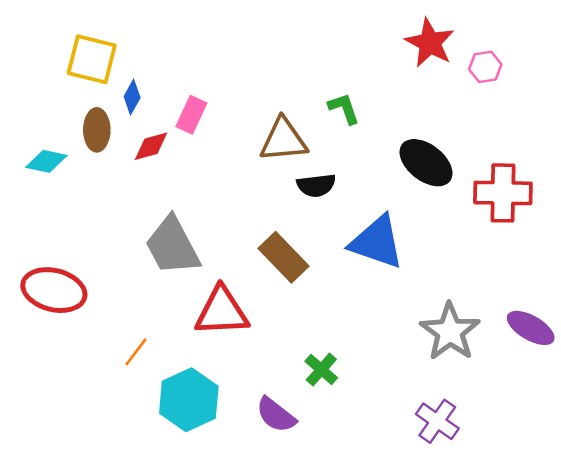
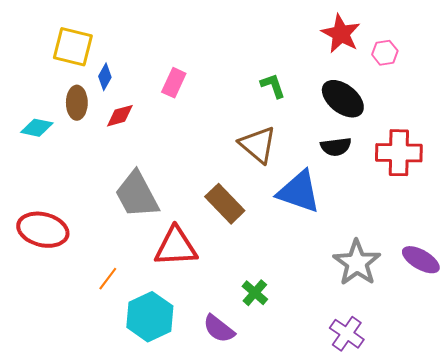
pink rectangle: (191, 115) -> (174, 83), moved
brown triangle: (283, 140) -> (258, 145), moved, turned 45
black ellipse: (426, 163) -> (343, 99), moved
black semicircle: (316, 185) -> (336, 147), moved

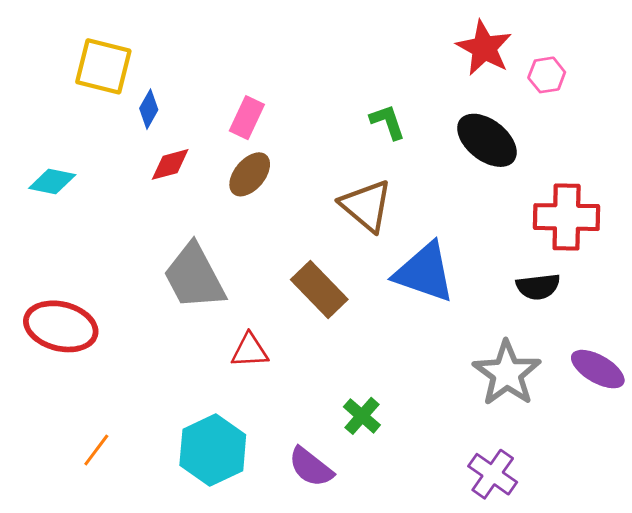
brown ellipse: (77, 103) -> (250, 174), moved, turned 40
black semicircle: (336, 147) -> (538, 287), moved
red triangle: (176, 247) -> (250, 351), size x0.6
orange line: (108, 279) -> (96, 450), moved

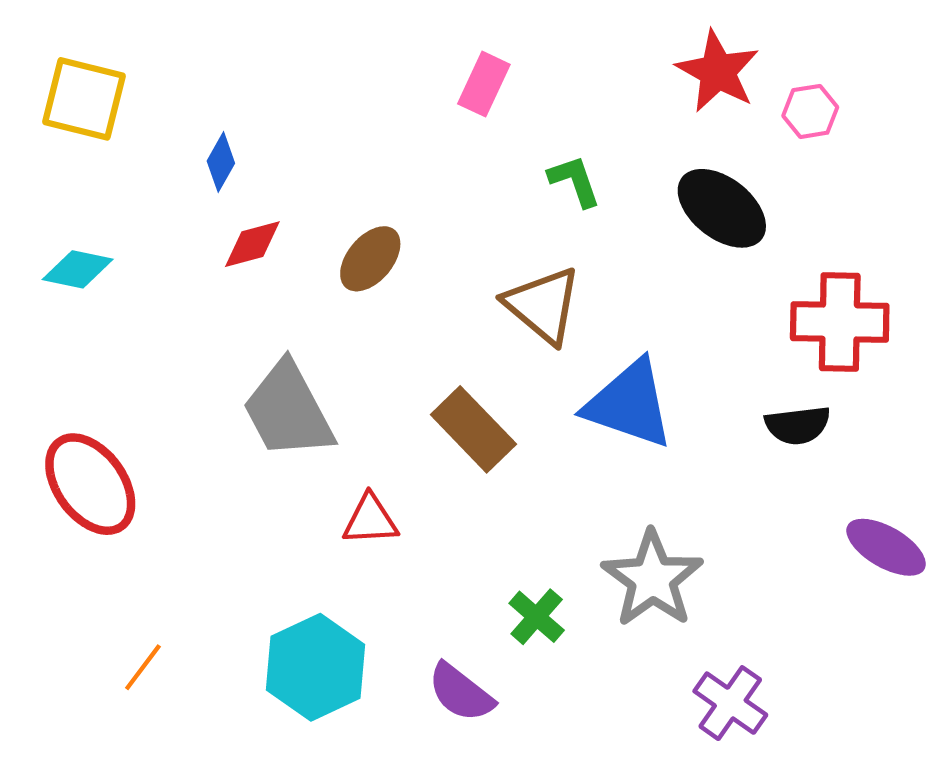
yellow square: (103, 66) -> (84, 99), moved
pink rectangle: (247, 118) -> (484, 84), moved
red ellipse: (61, 326) -> (90, 484), turned 40
gray star: (507, 373) -> (652, 579), moved

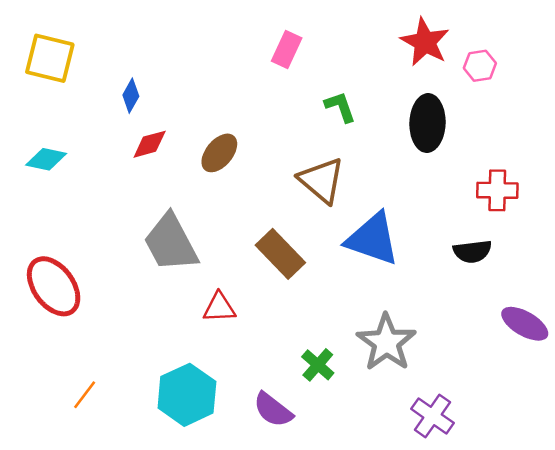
black ellipse: (722, 208) -> (428, 123), turned 54
red cross: (840, 322) -> (497, 190), size x0.7

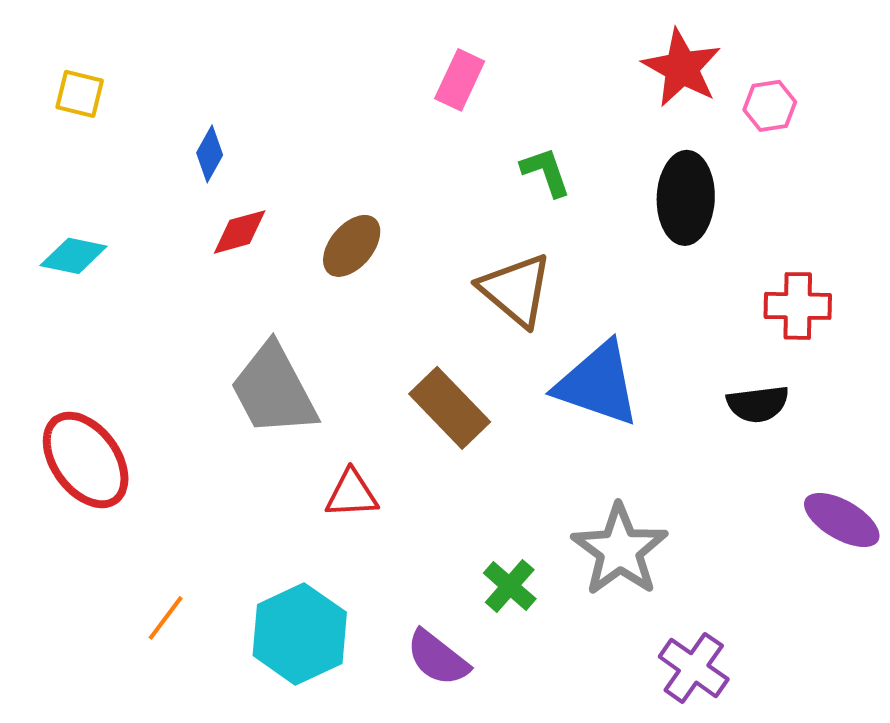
yellow square: (50, 58) -> (80, 94), size x0.6
orange line: (85, 395) -> (166, 618), moved

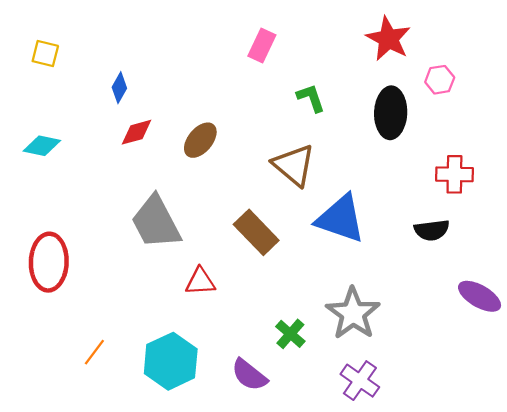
pink hexagon: (770, 106) -> (440, 80), moved
red ellipse: (86, 460) -> (49, 262), turned 38
purple cross: (694, 668) -> (360, 381), moved

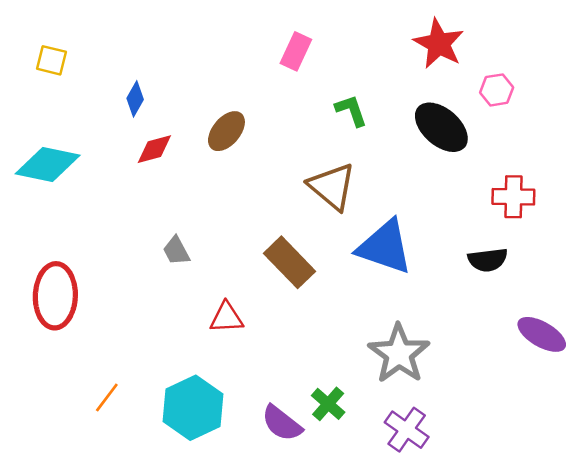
black ellipse: (391, 113) -> (441, 127), turned -51
brown ellipse: (200, 140) -> (226, 131), moved
cyan diamond: (42, 146) -> (48, 165), size x1.5
gray trapezoid: (156, 222) -> (176, 251), size x0.5
green cross: (290, 334) -> (328, 404), moved

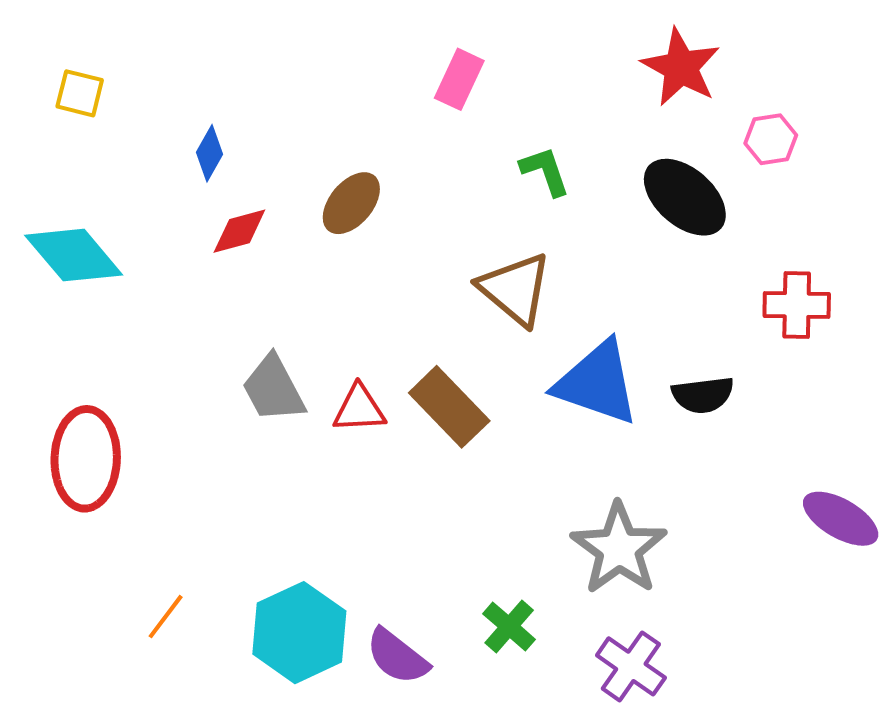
cyan diamond: (48, 165) -> (74, 255), turned 38
gray trapezoid: (176, 251) -> (273, 389), size x1.5
black semicircle: (488, 260) -> (703, 395), moved
red triangle: (226, 318) -> (359, 409), moved
purple semicircle: (282, 423) -> (397, 656), moved

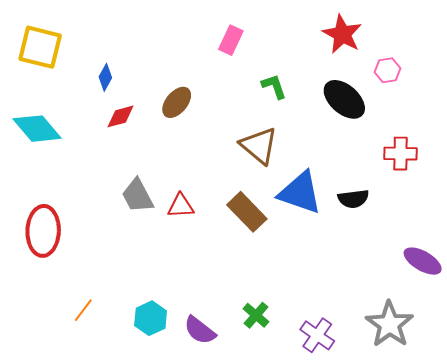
yellow square: (80, 93) -> (40, 47), size x1.8
brown rectangle: (449, 407) -> (247, 212), moved
gray star: (619, 549) -> (389, 324), moved
cyan hexagon: (299, 633) -> (151, 318), size x0.7

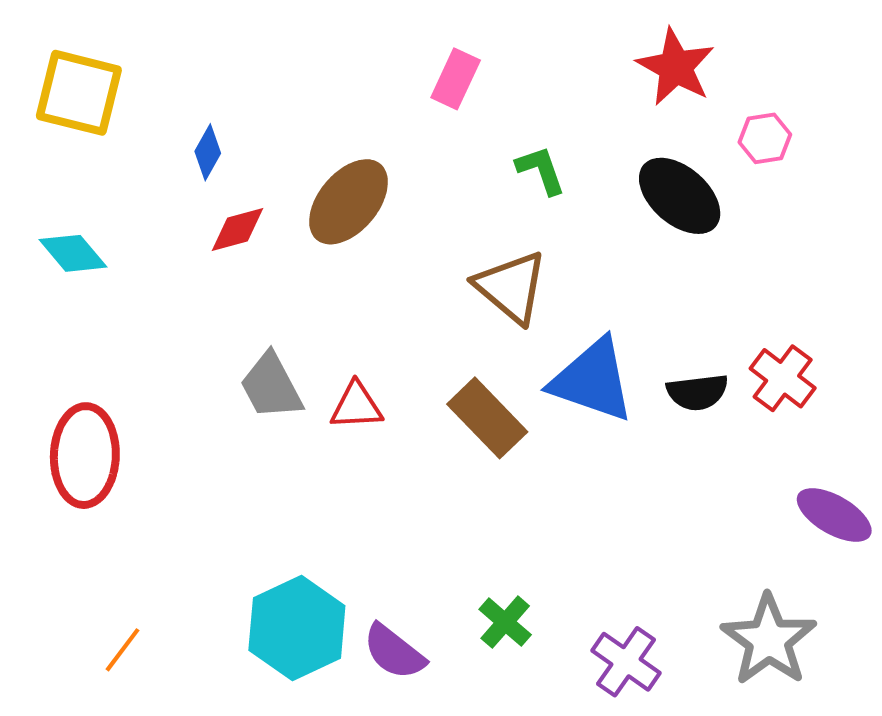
brown ellipse: (177, 102) -> (349, 202), size x1.4
cyan diamond: (37, 129) -> (73, 253), size x0.7
red cross: (401, 154) -> (783, 378), moved, turned 36
orange line: (83, 310) -> (123, 650), moved
cyan hexagon: (151, 318) -> (297, 628), size x1.5

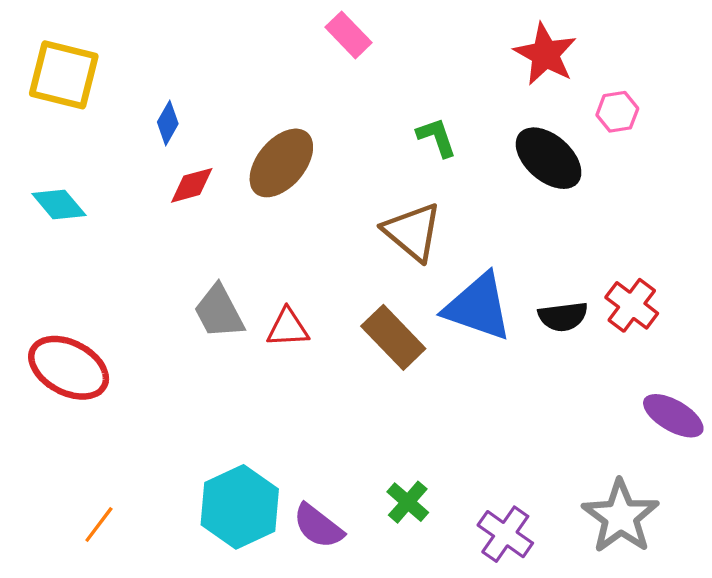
pink rectangle: (456, 79) -> (349, 35), moved, turned -69
red ellipse: (85, 456) -> (69, 368), turned -64

